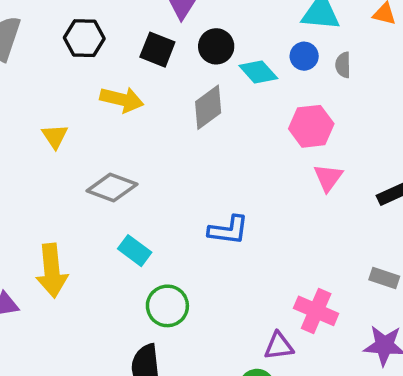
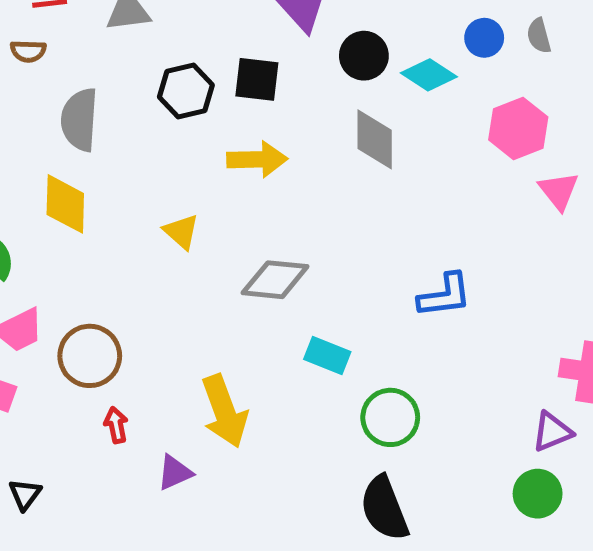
black square: (157, 50) -> (257, 79), moved
gray diamond: (208, 107) -> (375, 139), turned -39

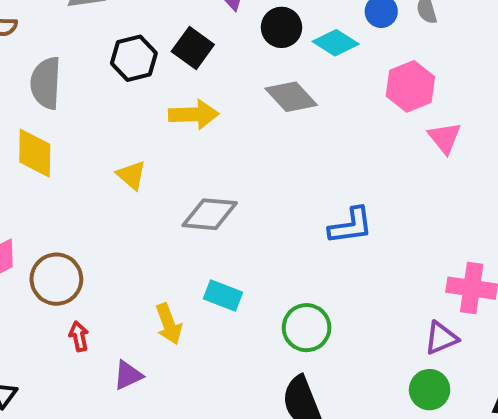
black square: (257, 79) -> (193, 48), turned 30
gray diamond: (375, 139) -> (291, 97), turned -42
cyan rectangle: (327, 355) -> (223, 296), moved
yellow arrow: (224, 411) -> (169, 324), size x0.7

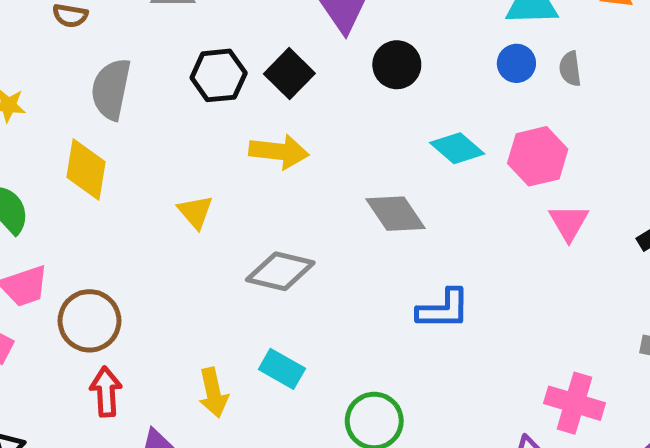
cyan diamond: (336, 43) -> (457, 148), moved
gray diamond: (291, 97) -> (396, 214), moved
red arrow: (79, 336) -> (106, 392), size x1.4

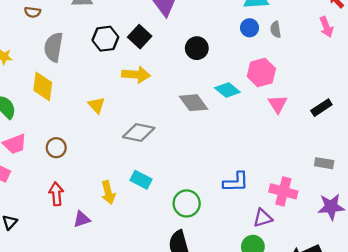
black circle: (397, 65) -> (197, 48), moved
cyan diamond: (457, 148) -> (227, 90), moved
blue L-shape: (444, 309) -> (236, 182), moved
brown circle: (89, 321) -> (56, 148), moved, size x0.7

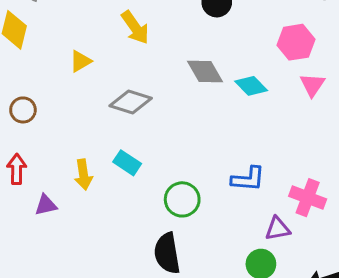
yellow arrow: (136, 75) -> (135, 27), turned 44
cyan diamond: (227, 90) -> (251, 86), moved
yellow triangle: (96, 105) -> (80, 61), turned 36

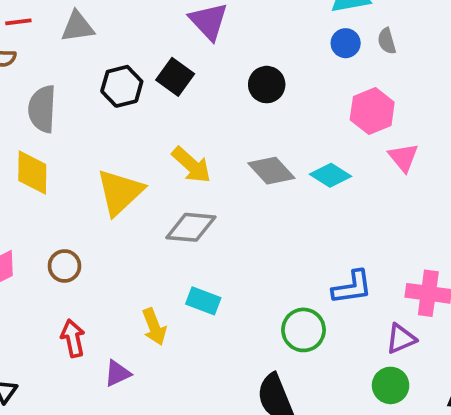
yellow arrow: (135, 27) -> (191, 165), moved
yellow triangle: (80, 61) -> (120, 192), size x1.8
green circle: (182, 199) -> (303, 330), moved

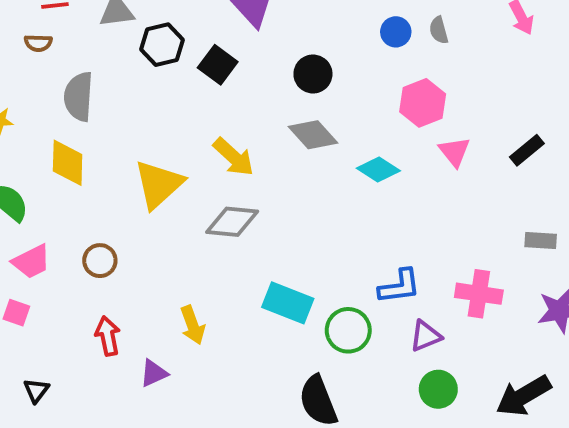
black hexagon: (122, 86) -> (162, 45), moved
gray diamond: (271, 171) -> (313, 135), moved
cyan rectangle: (203, 301) -> (288, 303), moved, size x1.4
purple triangle: (401, 339) -> (425, 336), moved

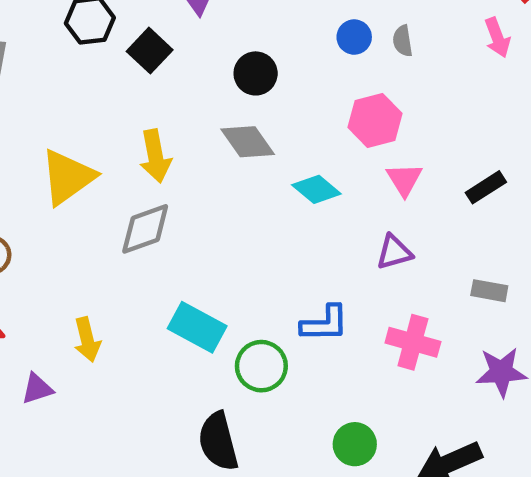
yellow arrow: (234, 157) -> (155, 156), turned 30
gray diamond: (232, 222) -> (145, 229), turned -32
purple triangle: (425, 336) -> (394, 252), moved

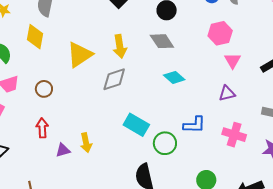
cyan diamond: (316, 189) -> (174, 77), moved
yellow arrow: (87, 340) -> (86, 143), moved

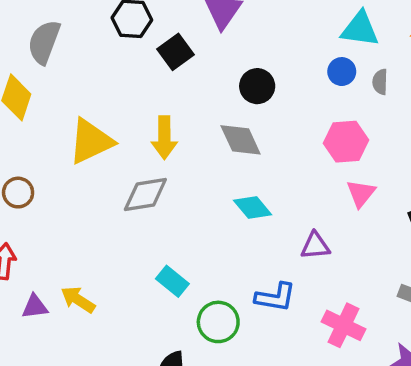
purple triangle: (227, 93) -> (315, 246), moved
cyan rectangle: (136, 125) -> (172, 281), size x0.7
yellow arrow: (86, 143) -> (78, 300), turned 126

